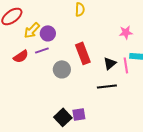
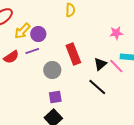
pink line: (126, 65) -> (116, 66), turned -35
black line: (107, 86) -> (97, 87), turned 48
purple square: (79, 114) -> (55, 97), moved

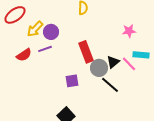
gray circle: (52, 70) -> (99, 68), moved
purple square: (55, 97) -> (72, 81), moved

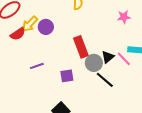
pink star: (129, 31) -> (124, 17), moved
purple line: (45, 49) -> (37, 66), moved
red semicircle: (24, 55) -> (18, 34), moved

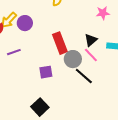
black triangle: (108, 57) -> (91, 40), moved
pink line: (124, 59) -> (91, 55), moved
purple line: (37, 66) -> (14, 52), moved

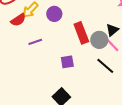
purple circle: (25, 23) -> (54, 14), moved
gray circle: (73, 59) -> (99, 40), moved

